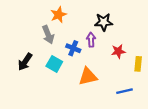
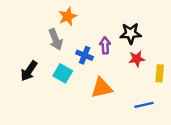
black star: (104, 22) -> (131, 33), moved

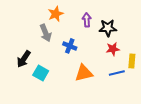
purple arrow: (105, 46) -> (87, 20), moved
cyan square: (63, 73) -> (41, 73), moved
blue line: (144, 105) -> (117, 73), moved

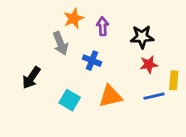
purple arrow: (87, 20) -> (103, 26), moved
cyan square: (41, 73) -> (70, 100), moved

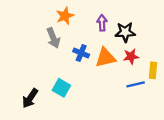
purple arrow: (103, 26) -> (102, 23), moved
black arrow: (31, 78) -> (30, 98), moved
orange triangle: (110, 96) -> (105, 58), moved

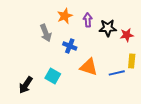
orange star: (65, 16) -> (65, 16), moved
red star: (131, 56) -> (127, 35), moved
orange triangle: (105, 58) -> (89, 67), moved, turned 30

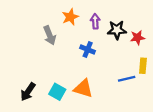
blue cross: (70, 46) -> (88, 49), moved
orange triangle: (89, 67) -> (83, 89), moved
cyan square: (53, 76) -> (57, 92), moved

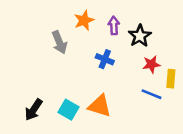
black star: (117, 30) -> (140, 36), turned -30
red star: (138, 38) -> (151, 64), moved
blue line: (127, 79) -> (151, 94), turned 35

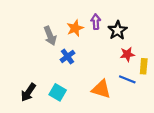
orange star: (84, 20) -> (75, 28), moved
blue cross: (105, 59) -> (67, 56), moved, turned 32
orange triangle: (100, 106) -> (101, 89), moved

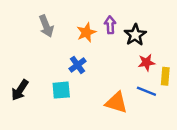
gray arrow: (50, 36) -> (46, 26), moved
black arrow: (28, 92) -> (20, 90), moved
cyan square: (58, 92) -> (61, 90), moved, turned -35

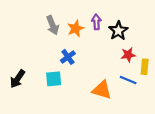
gray arrow: (46, 26) -> (53, 25), moved

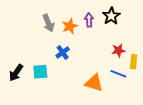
black star: (118, 31) -> (111, 16), moved
cyan square: (54, 79) -> (40, 72), moved

